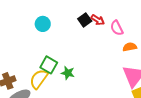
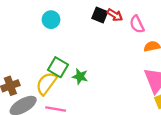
black square: (85, 20) -> (100, 15), turned -32

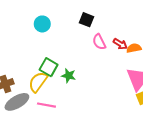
red arrow: (115, 15) -> (120, 44), moved
pink semicircle: (137, 24) -> (99, 42), moved

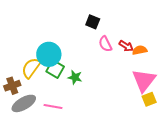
cyan circle: (42, 24) -> (49, 54), moved, size x1.5
yellow semicircle: (38, 82) -> (31, 68), moved

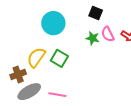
cyan circle: (49, 54) -> (53, 23), moved
green star: (75, 77) -> (93, 38), moved

